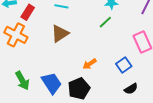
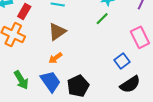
orange arrow: (90, 64) -> (55, 58), moved
black semicircle: (131, 89) -> (130, 84), size x1.5

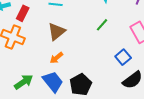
green line: (102, 19) -> (102, 25), moved
green arrow: (21, 80) -> (24, 82), turned -90

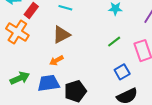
green line: (102, 25) -> (114, 42), moved
blue trapezoid: (53, 82) -> (49, 83), turned -70

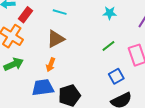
orange arrow: (56, 60) -> (51, 65), turned -40
green arrow: (20, 78) -> (14, 64), moved

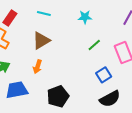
cyan star: (110, 13) -> (85, 17), moved
blue trapezoid: (43, 87) -> (17, 90), moved

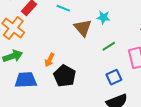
brown triangle: (41, 41) -> (83, 28), moved, turned -48
black pentagon: (58, 96) -> (65, 76), moved, turned -30

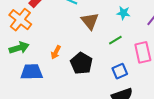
cyan star: (103, 17) -> (123, 13), moved
black pentagon: (65, 76) -> (81, 63), moved

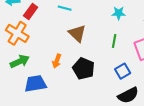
brown triangle: (90, 21) -> (77, 33), moved
green line: (115, 40) -> (114, 41), turned -40

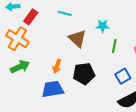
cyan star: (119, 13) -> (103, 26), moved
black pentagon: (84, 68) -> (84, 74), turned -30
blue trapezoid: (35, 84) -> (53, 89), moved

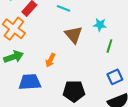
black pentagon: (84, 74) -> (74, 91), moved
blue trapezoid: (53, 89) -> (30, 82), moved

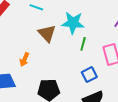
cyan star: (100, 25) -> (73, 23), size x1.6

